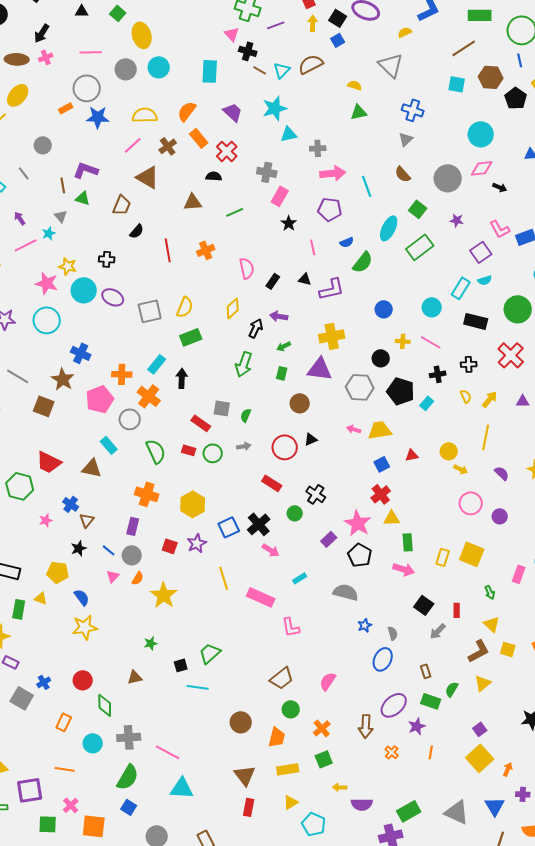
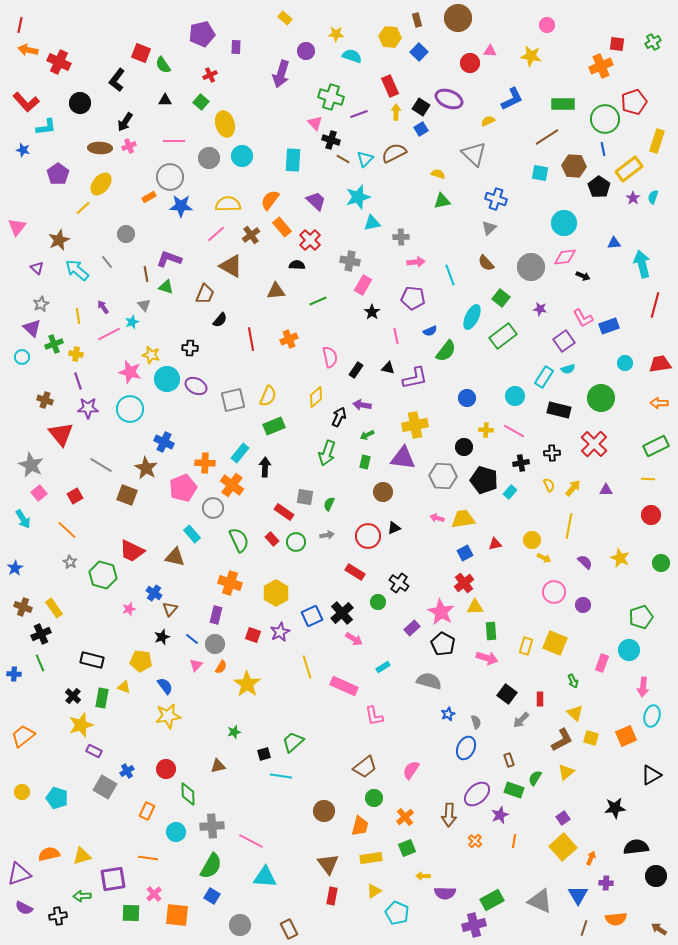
pink arrow: (333, 173) -> (416, 262), size x0.7
red rectangle: (189, 450) -> (272, 539), turned 32

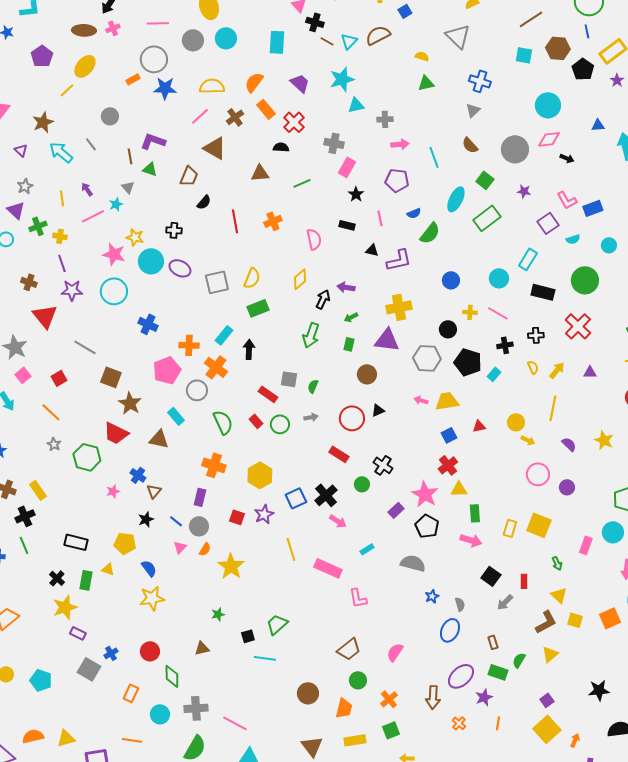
cyan semicircle: (568, 369) -> (573, 239), moved
black rectangle: (356, 370) -> (347, 225), moved, turned 70
brown star: (146, 468) -> (130, 403), moved

